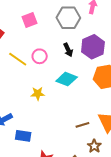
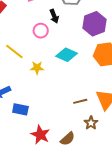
black arrow: (68, 50) -> (54, 16), moved
yellow line: (18, 59) -> (14, 52), moved

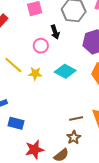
yellow star: (37, 68) -> (35, 74), moved
brown star: (91, 123) -> (74, 137), moved
red star: (40, 135) -> (34, 150), turned 30

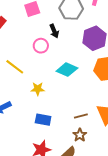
yellow star: (35, 74) -> (38, 89), moved
blue rectangle: (16, 123) -> (43, 120), moved

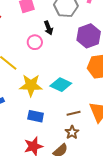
cyan diamond: (67, 70) -> (61, 85), moved
yellow star: (38, 89) -> (31, 85), size x1.6

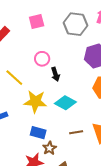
black arrow: (48, 28) -> (55, 74), moved
brown star: (72, 132) -> (49, 148), moved

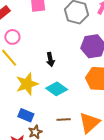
pink circle: (42, 59) -> (12, 37), moved
yellow star: (35, 102) -> (27, 84), turned -30

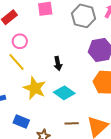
yellow star: (27, 84) -> (35, 88), turned -30
blue rectangle: (26, 115) -> (21, 121), moved

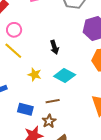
yellow star: (35, 88) -> (35, 75), size x0.6
brown line: (72, 123) -> (53, 101), moved

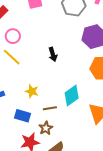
yellow star: (35, 75) -> (32, 91), moved
cyan diamond: (65, 76) -> (72, 95), moved, turned -65

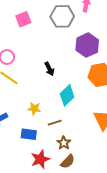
cyan diamond: (72, 95) -> (67, 95), moved
brown star: (46, 128) -> (64, 143), moved

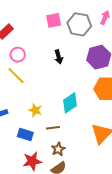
pink square: (23, 19) -> (54, 20), moved
black arrow: (49, 69) -> (59, 57), moved

